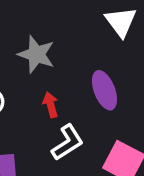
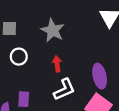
purple ellipse: (104, 90) -> (100, 76), moved

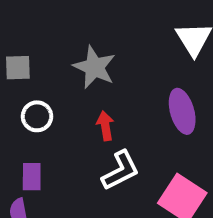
purple ellipse: (100, 76) -> (182, 111), moved
purple rectangle: (24, 99) -> (32, 177), moved

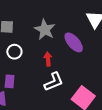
purple ellipse: (182, 111) -> (74, 42), moved, turned -30

